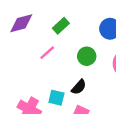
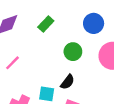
pink line: (47, 53) -> (13, 63), moved

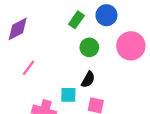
green rectangle: (46, 24) -> (76, 20), moved

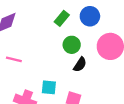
pink line: (29, 68) -> (14, 59), turned 63
black semicircle: (88, 80) -> (80, 65), moved

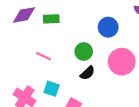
green rectangle: (62, 18) -> (51, 19), moved, turned 35
pink line: (14, 59) -> (43, 56), moved

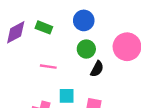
green rectangle: (51, 19) -> (44, 27), turned 42
blue circle: (108, 27) -> (84, 20), moved

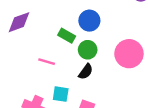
green rectangle: (44, 27) -> (67, 36), moved
black semicircle: (97, 69) -> (86, 72), moved

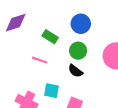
green rectangle: (67, 36) -> (50, 37), moved
black semicircle: (86, 72) -> (75, 71), turned 88

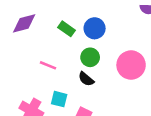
green rectangle: (50, 37) -> (66, 29), moved

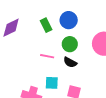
green rectangle: (66, 29) -> (46, 25), turned 40
pink line: (48, 65) -> (47, 56), moved

